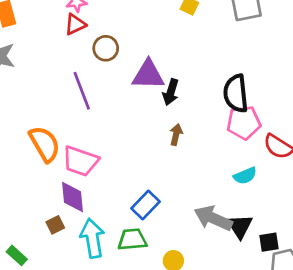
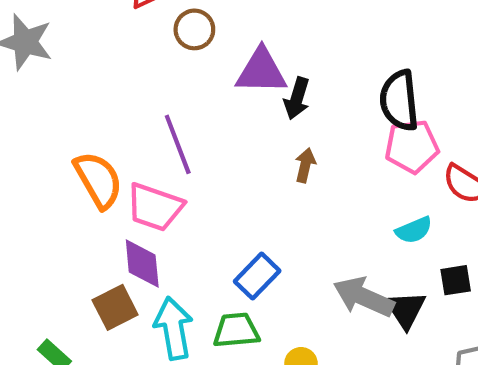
purple line: (82, 91) -> (178, 144), moved
brown square: (55, 225) -> (115, 307), size x1.5
black square: (269, 242) -> (456, 280), moved

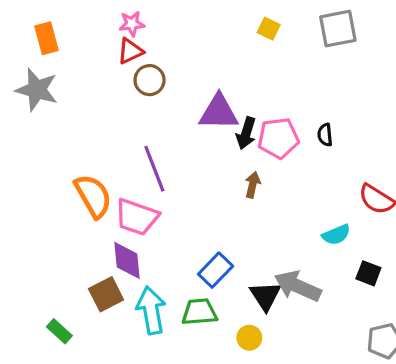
brown circle: (194, 29) -> (150, 80), moved
black semicircle: (399, 101) -> (325, 135), size x0.5
pink pentagon: (412, 146) -> (278, 138), moved
black square: (456, 280) -> (368, 273), turned 30
black triangle: (405, 309) -> (265, 296), moved

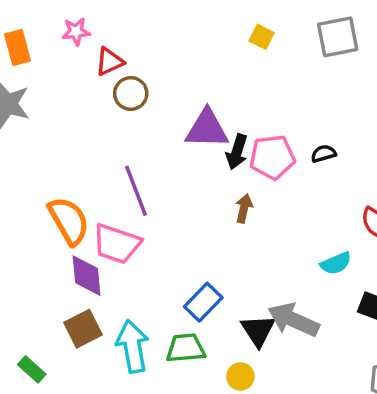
pink star: (132, 24) -> (76, 32), moved
black semicircle: (325, 135) -> (324, 154), turned 80
purple diamond: (127, 260) -> (87, 276), moved

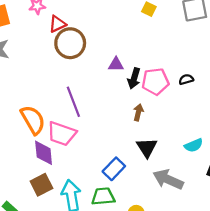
brown circle: (131, 93) -> (70, 43), size x1.5
purple triangle: (207, 129) -> (116, 64), size x0.6
black triangle: (258, 330) -> (147, 147), moved

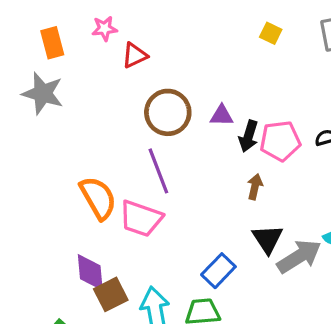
brown circle: (70, 43) -> (168, 112), moved
purple diamond: (44, 153) -> (90, 272), moved
gray arrow: (168, 179) -> (299, 256), moved, turned 124

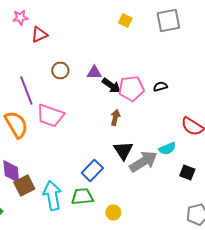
brown circle: (168, 112) -> (60, 70), size x0.6
black arrow: (249, 136) -> (111, 86), turned -72
purple line: (158, 171) -> (26, 90), moved
pink trapezoid: (141, 218) -> (50, 116), moved

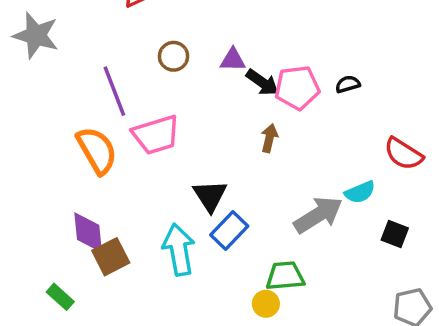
pink trapezoid: (50, 116) -> (156, 135), turned -36
black triangle: (123, 150) -> (210, 196), moved
cyan arrow: (52, 196) -> (179, 250), moved
green trapezoid: (82, 196) -> (285, 276), moved

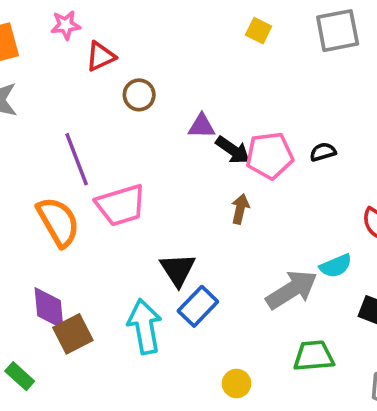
brown circle: (174, 56) -> (139, 95), moved
green trapezoid: (285, 276) -> (314, 356), moved

